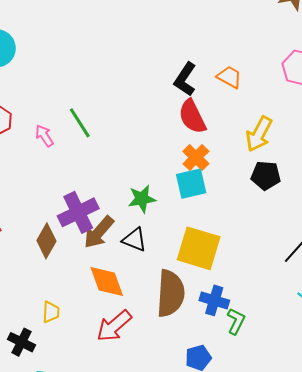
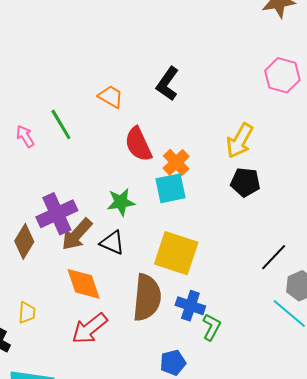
orange trapezoid: (229, 77) -> (111, 97), moved
red semicircle: (192, 117) -> (138, 144), moved

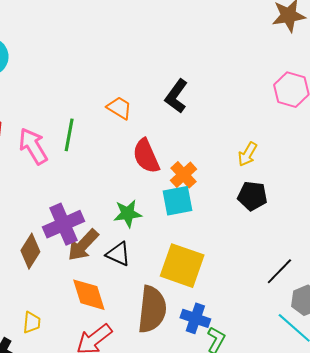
green line: (61, 124) -> (69, 135), turned 40
pink arrow: (25, 136) -> (33, 146), size x1.6
yellow arrow: (240, 141) -> (248, 154), size x0.7

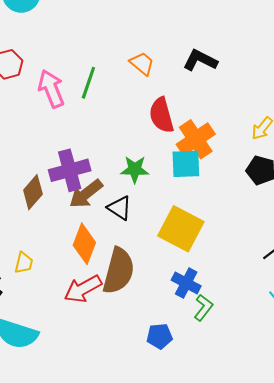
black L-shape: (176, 96) -> (200, 60), turned 72
orange cross: (184, 175) -> (196, 139), size x1.4
orange diamond: (89, 295) -> (84, 244), turned 30
brown semicircle: (152, 309) -> (119, 271), moved

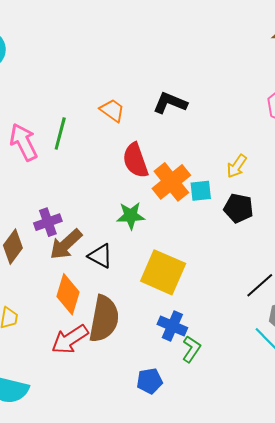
cyan square: (186, 164) -> (201, 191), moved, size x0.7
green star: (135, 169) -> (131, 216), moved
purple cross: (70, 170) -> (48, 222), size x0.7

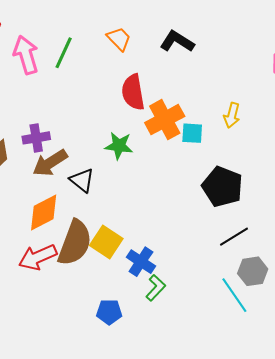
yellow arrow: (237, 166) -> (232, 115), turned -30
black pentagon: (238, 208) -> (222, 187), moved, size x1.4
yellow square: (163, 272) -> (106, 242), moved, size x0.7
orange diamond: (68, 294) -> (44, 213), turned 36

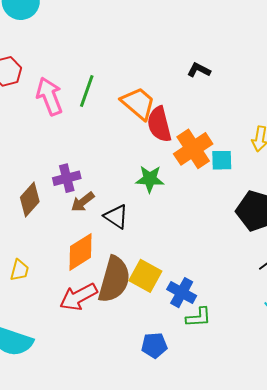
orange trapezoid: (119, 39) -> (138, 103), moved, size x1.4
black L-shape: (177, 41) -> (199, 70), size x0.7
brown arrow: (50, 163) -> (83, 202), size x0.7
green L-shape: (156, 288) -> (199, 317), turned 48

